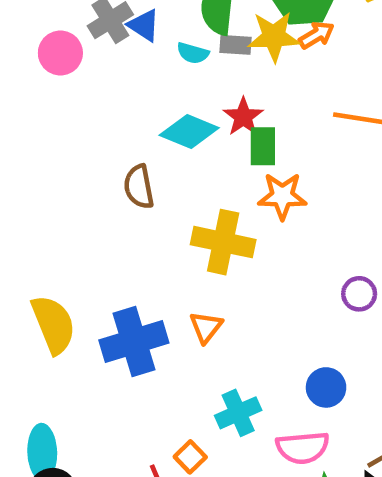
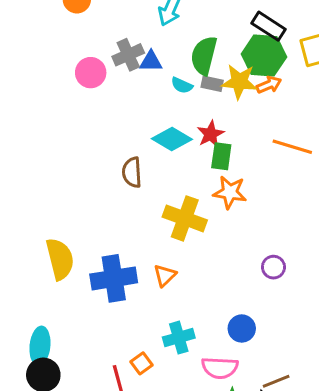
blue triangle: (144, 25) -> (151, 61), turned -40

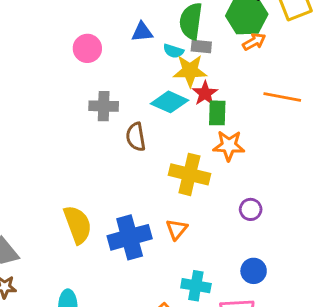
gray cross: (128, 55) -> (104, 106), moved, turned 32
yellow star: (239, 82) -> (190, 71), moved
purple circle: (273, 267) -> (251, 209), moved
cyan cross: (179, 338) -> (196, 286), turned 32

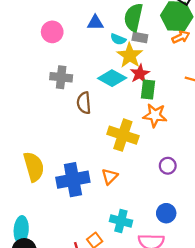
yellow star: (190, 71) -> (130, 55), turned 30

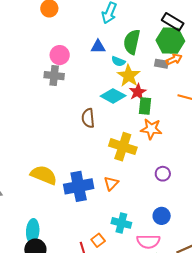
gray rectangle: (140, 37) -> (161, 64), moved
gray cross: (61, 77) -> (54, 76), moved
yellow semicircle: (34, 167) -> (44, 175), turned -52

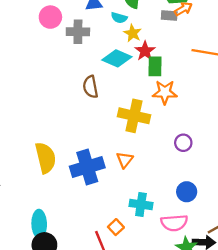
gray cross: (54, 76) -> (78, 32), moved
yellow star: (129, 76) -> (133, 33), size x0.7
yellow semicircle: (44, 175) -> (46, 158), turned 60

